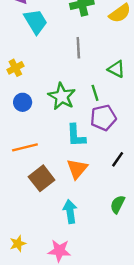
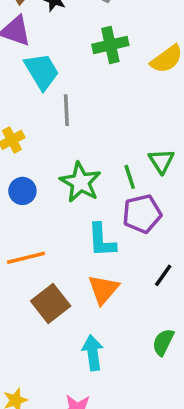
gray line: (78, 48) -> (66, 110), moved
green triangle: (116, 69) -> (161, 161), moved, turned 30

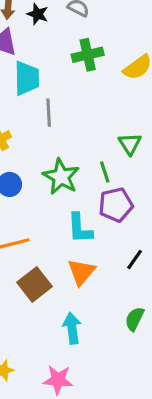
cyan trapezoid: (42, 71) -> (27, 78), turned 30
green triangle: (161, 161) -> (130, 144), moved

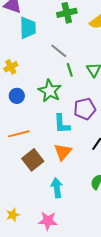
gray line: (49, 113) -> (59, 51), moved, turned -48
green line: (105, 172) -> (70, 70), moved

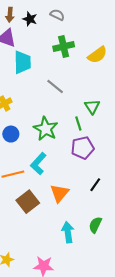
green line: (70, 70) -> (78, 123), moved
cyan L-shape: (62, 124) -> (38, 164), moved, turned 45
cyan arrow: (57, 188) -> (68, 232), moved

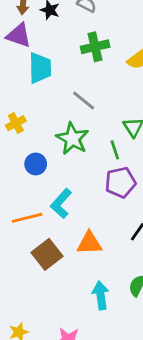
green star: (46, 129) -> (72, 139), moved
blue circle: (11, 134) -> (36, 164), moved
orange triangle: (59, 193) -> (89, 243), turned 48

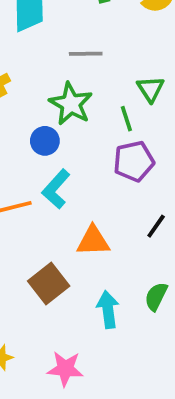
gray line: (84, 100) -> (86, 54), turned -40
blue circle: (36, 164) -> (45, 141), moved
brown square: (47, 254) -> (49, 284), moved

